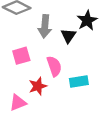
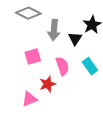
cyan rectangle: (79, 81) -> (90, 66), moved, turned 63

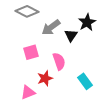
gray arrow: (54, 30) -> (51, 27), turned 48
cyan rectangle: (90, 66) -> (85, 81), moved

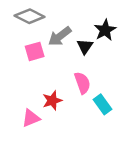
pink square: (31, 52) -> (35, 51), moved
pink semicircle: (59, 61) -> (82, 83), moved

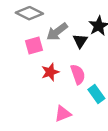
red star: (52, 101) -> (50, 72), moved
pink triangle: (31, 118) -> (63, 114), moved

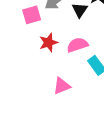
pink semicircle: (78, 74) -> (77, 45), turned -90

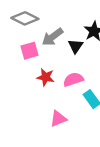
red star: (48, 43) -> (46, 77), turned 30

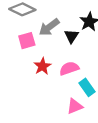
red star: (46, 77) -> (42, 66), turned 30
pink triangle: (58, 119) -> (75, 106), moved

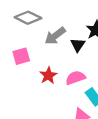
pink square: (27, 41) -> (21, 56), moved

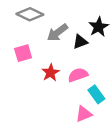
black triangle: (78, 45) -> (80, 42), turned 35

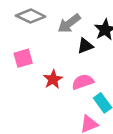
gray arrow: (57, 33) -> (69, 23), moved

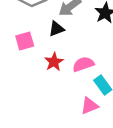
black triangle: (85, 46) -> (56, 29), moved

